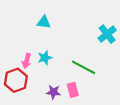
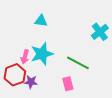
cyan star: (45, 58) -> (42, 54), size x1.6
purple star: (53, 92) -> (31, 82), moved

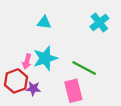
cyan cross: (100, 32) -> (99, 22), moved
pink rectangle: (68, 84) -> (73, 91), size x1.5

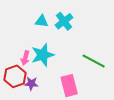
cyan cross: (99, 22) -> (64, 21), moved
green line: (84, 68) -> (94, 61), moved

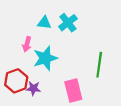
pink arrow: (25, 58) -> (27, 44), moved
green line: (94, 61) -> (99, 65), turned 70

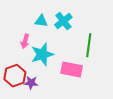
green line: (99, 65) -> (89, 45), moved
pink rectangle: (73, 91) -> (72, 70), moved, turned -65

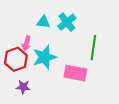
red hexagon: (15, 76) -> (16, 59), moved
purple star: (31, 83) -> (23, 87), moved

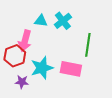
pink arrow: (26, 43) -> (25, 41), size x1.5
cyan star: (44, 57) -> (42, 68), moved

